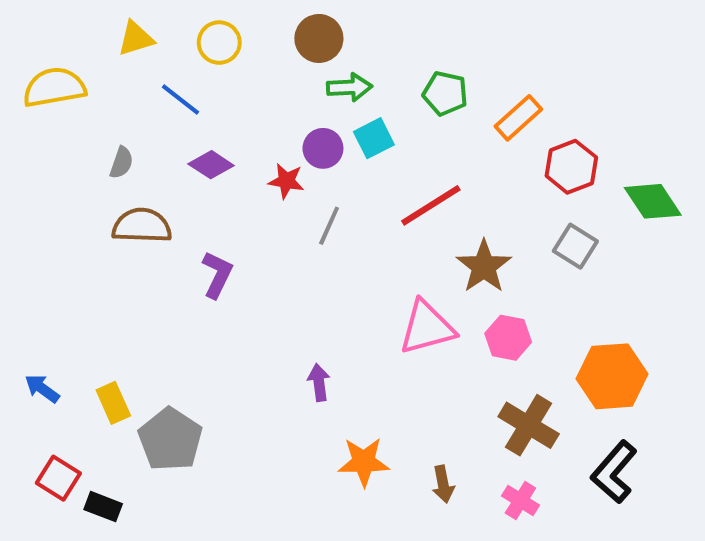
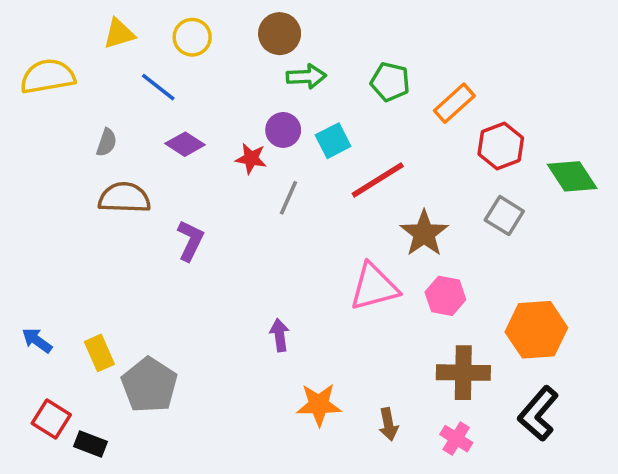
cyan square: (374, 138) -> (333, 141), moved
brown cross: (529, 425) -> (463, 373), turned -30

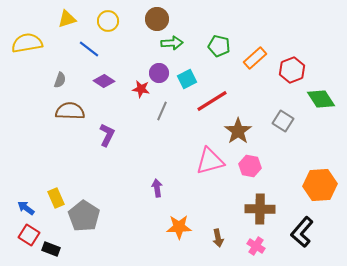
red hexagon: (501, 146) -> (292, 70), moved
orange hexagon: (536, 330) -> (320, 185), moved
blue arrow: (37, 340) -> (26, 208), moved

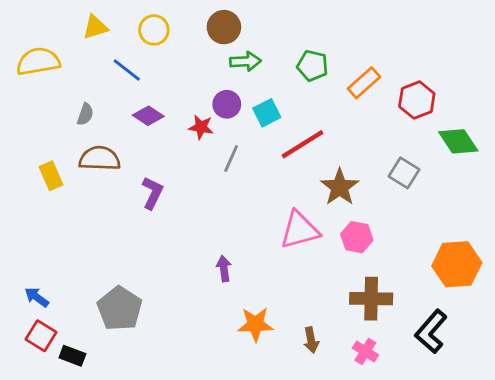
yellow rectangle: (56, 198) -> (51, 176), moved

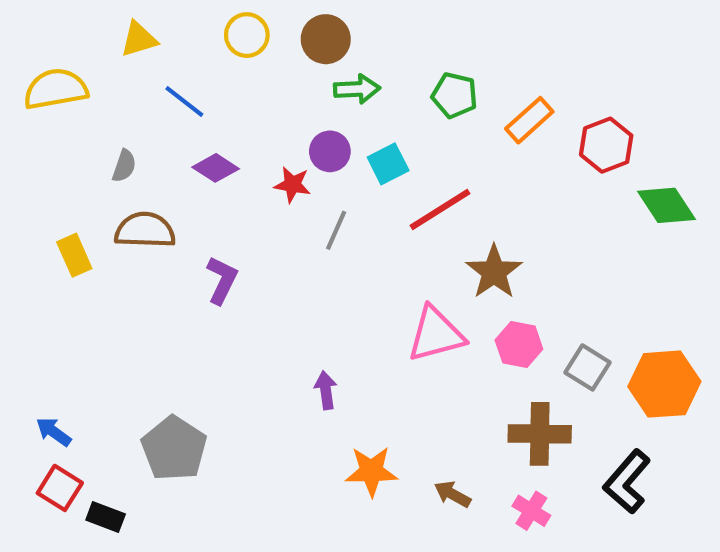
yellow circle: (154, 30) -> (247, 35), moved
gray square: (404, 173) -> (587, 367), moved
brown arrow: (311, 340) -> (452, 494), turned 130

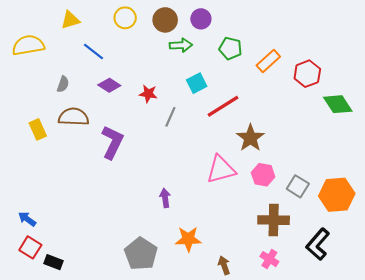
purple circle: (330, 151) -> (201, 19), moved
purple L-shape: (222, 280) -> (112, 142), size x1.4
gray pentagon: (174, 448) -> (141, 254), moved
brown arrow: (452, 494) -> (224, 265), moved, turned 42

